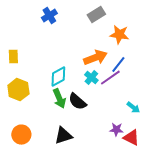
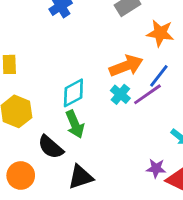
black semicircle: (77, 102) -> (51, 147), moved

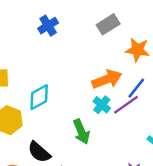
cyan diamond: (73, 93) -> (39, 97), moved
green arrow: (75, 124) -> (81, 132), moved

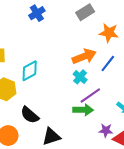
purple line: (126, 105) -> (90, 95), moved
green arrow: (81, 132) -> (83, 110), moved, turned -66

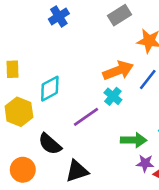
purple line: (90, 95) -> (86, 117), moved
green arrow: (83, 110) -> (134, 140), moved

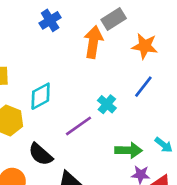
orange arrow: (118, 71) -> (93, 42), moved, turned -60

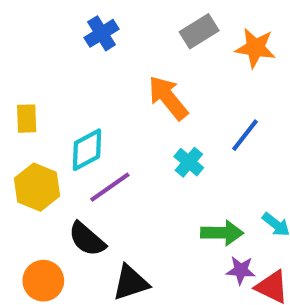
orange arrow: (93, 42) -> (168, 98), moved, turned -48
orange star: (145, 46) -> (255, 48), moved
purple line: (78, 126) -> (110, 187), moved

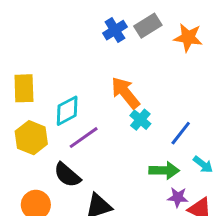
blue cross: (102, 33) -> (115, 30), moved
orange arrow: (168, 98) -> (125, 93), moved
yellow rectangle: (27, 119) -> (24, 88), size x1.4
blue line: (245, 135) -> (181, 133), moved

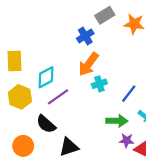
blue cross: (115, 30) -> (85, 36), moved
orange arrow: (125, 93) -> (88, 64), turned -105
cyan cross: (140, 120) -> (99, 84), turned 32

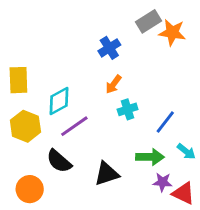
gray rectangle: (105, 15) -> (148, 21), moved
orange arrow: (88, 64) -> (114, 84), size x0.6
black triangle: (69, 147) -> (107, 174), moved

